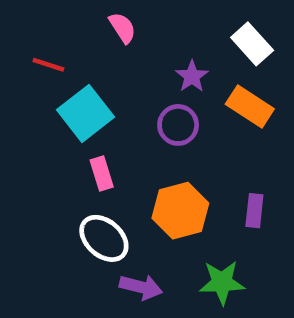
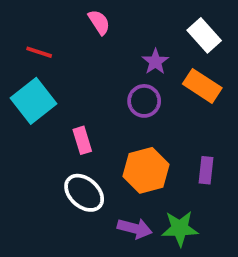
cyan square: (85, 113) -> (33, 101), moved
purple arrow: (141, 287) -> (135, 228), moved

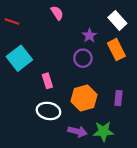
red line: (39, 52) -> (12, 22), moved
orange rectangle: (202, 86) -> (116, 50), turned 30
white ellipse: (84, 193) -> (48, 111), turned -30

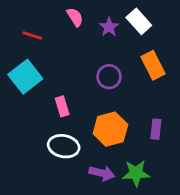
white rectangle: (117, 20) -> (139, 21), moved
red line: (12, 22) -> (32, 35), moved
purple star: (89, 36) -> (109, 27), moved

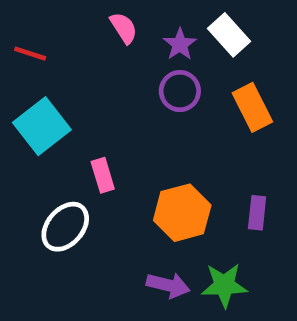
red line: (32, 35) -> (30, 54), moved
purple circle: (109, 77) -> (180, 91), moved
white ellipse: (64, 146) -> (65, 227), moved, turned -60

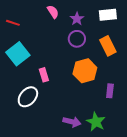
white rectangle: (229, 35) -> (108, 15), moved, turned -54
orange hexagon: (182, 213) -> (85, 71), moved
green star: (224, 285) -> (96, 122), turned 30

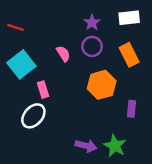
pink semicircle: (53, 12) -> (63, 54), moved
pink rectangle: (44, 75) -> (43, 90), moved

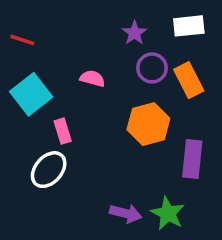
purple circle: (92, 46) -> (152, 68), moved
pink semicircle: (63, 54) -> (92, 78), turned -42
purple rectangle: (132, 109) -> (192, 159), size x1.5

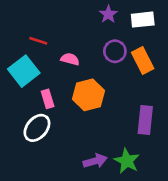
purple star: (134, 33) -> (108, 14), moved
red line: (22, 40) -> (38, 41), moved
orange hexagon: (148, 124) -> (88, 95), moved
purple arrow: (126, 213) -> (95, 161), turned -30

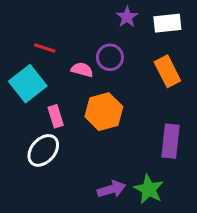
purple circle: (115, 51) -> (110, 57), moved

